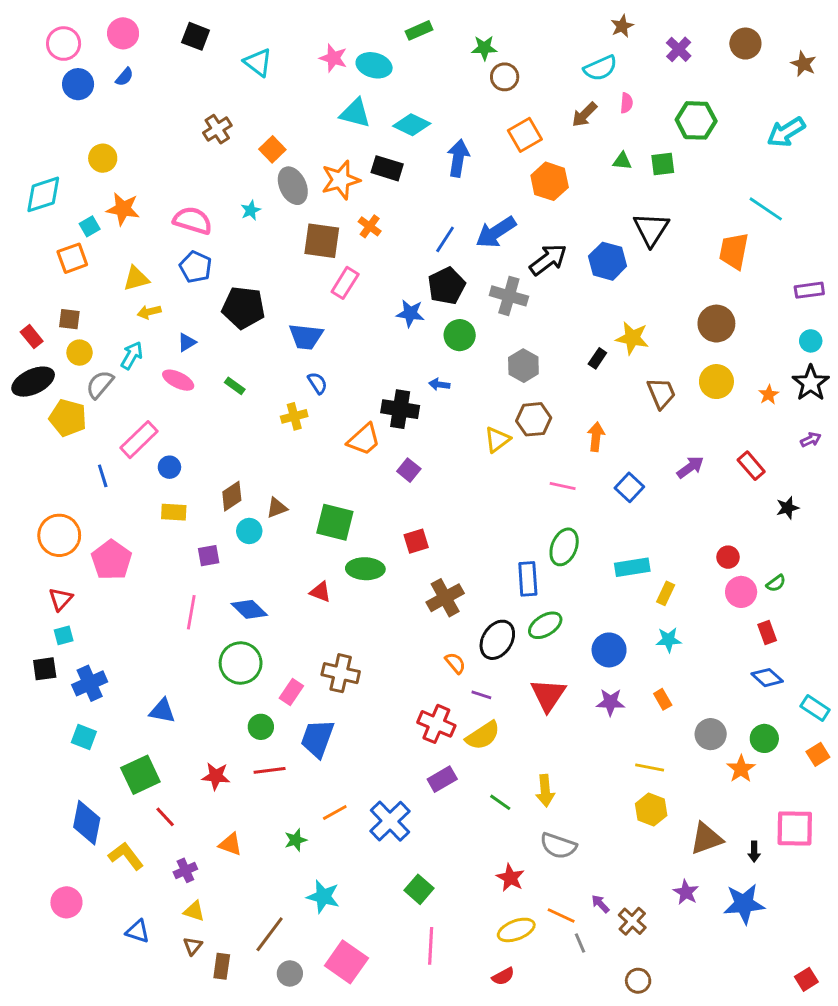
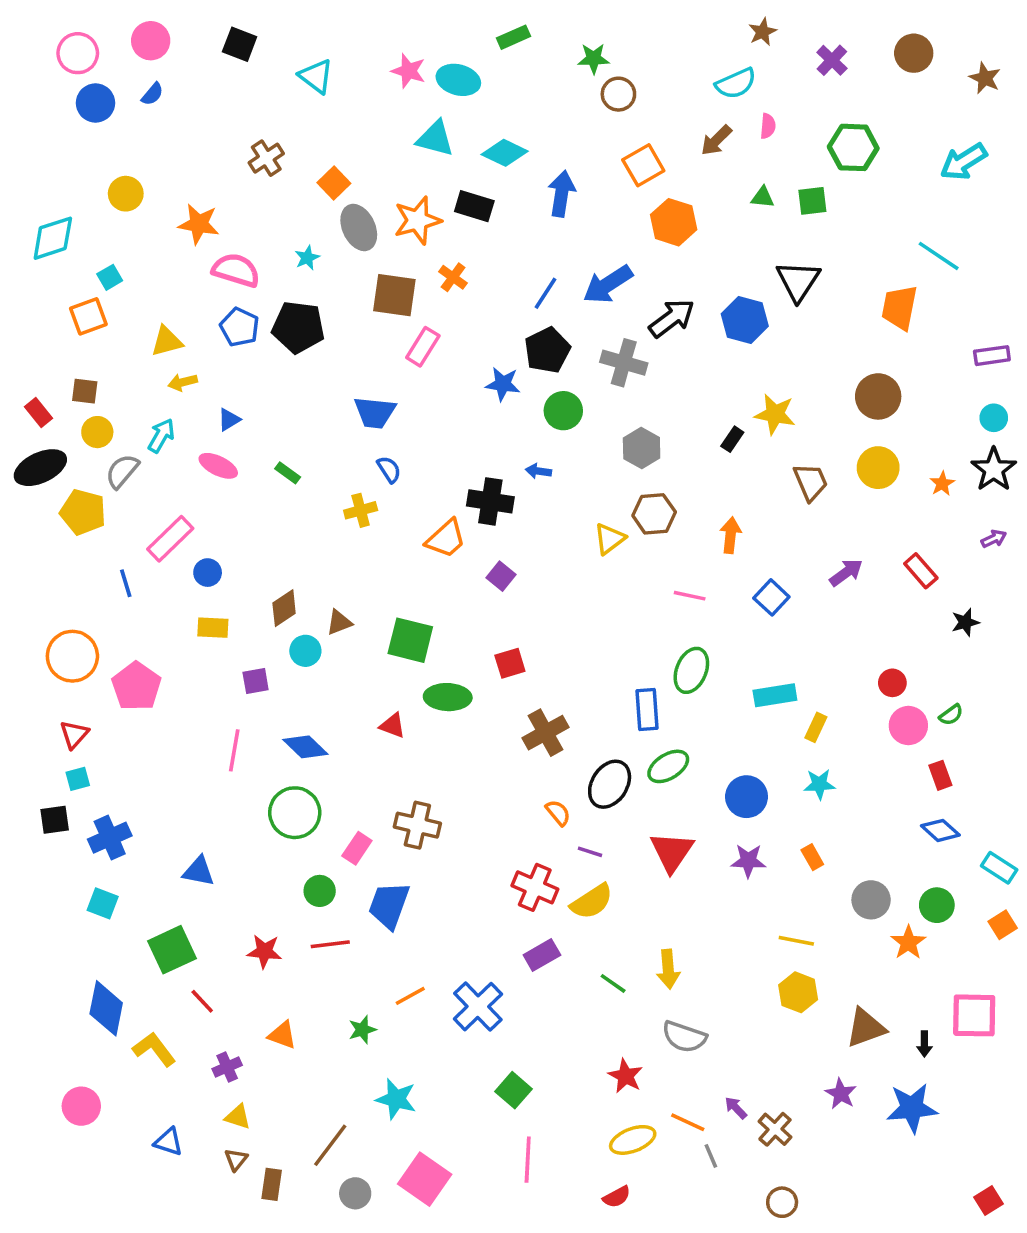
orange star: (123, 209) -> (199, 224), moved
black pentagon: (243, 308) -> (298, 327), moved

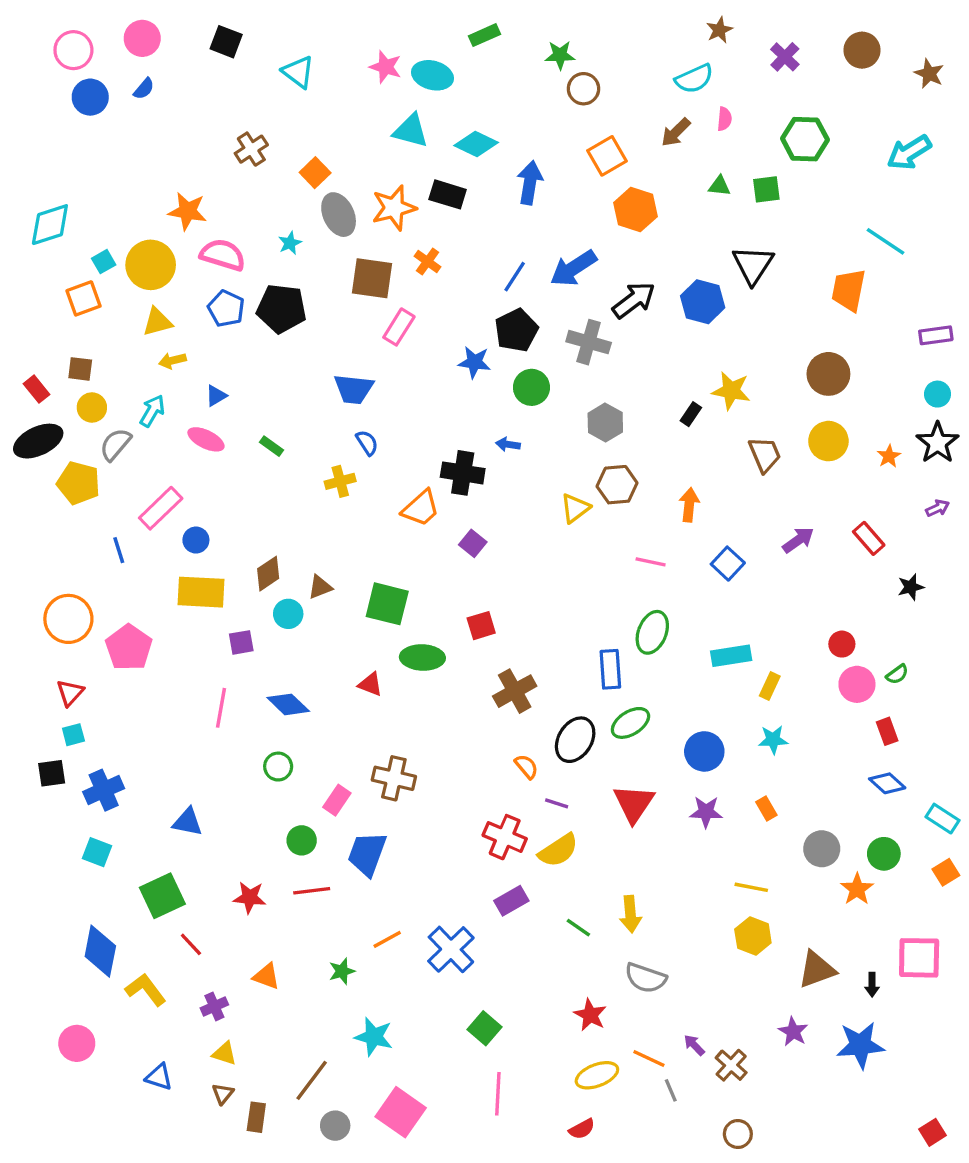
yellow circle: (126, 194) -> (151, 265), moved, size x1.5
yellow rectangle: (213, 628) -> (201, 592), size x1.6
green circle: (295, 813) -> (278, 767), size x0.6

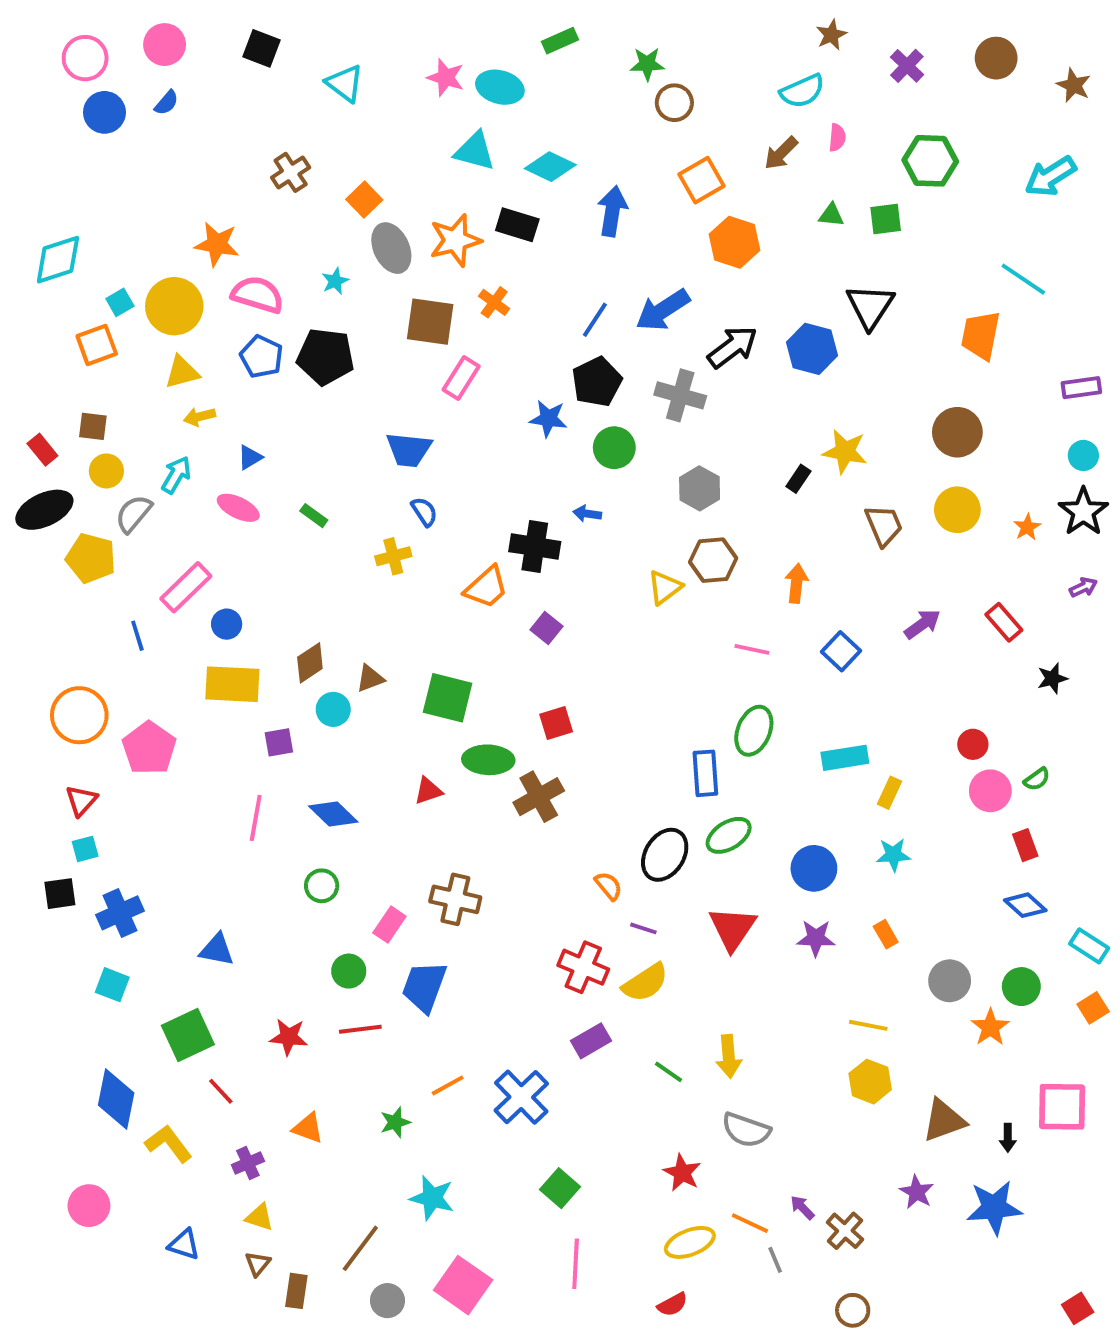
red triangle: (370, 684) -> (428, 791), turned -40
brown cross: (515, 691) -> (539, 797), moved

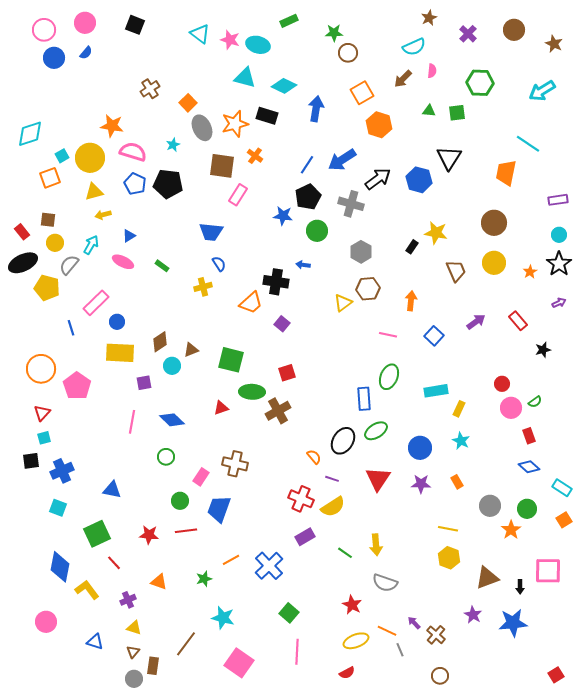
cyan triangle: (345, 83) -> (200, 34), moved
cyan star: (893, 855) -> (461, 441), turned 30
gray circle: (387, 1301) -> (134, 679), moved

